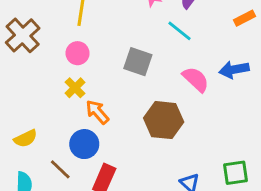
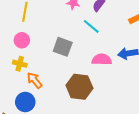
pink semicircle: (196, 79) -> (102, 59), turned -42
yellow cross: (75, 88) -> (20, 64), turned -32

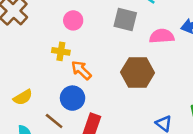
pink circle: (22, 40) -> (73, 20), moved
gray square: (63, 47) -> (125, 20), moved

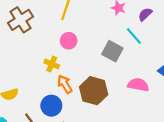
pink semicircle: (162, 36) -> (138, 85), moved
brown hexagon: (138, 73) -> (94, 91), moved

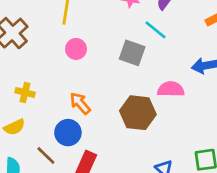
yellow cross: (52, 64) -> (25, 92), moved
brown hexagon: (94, 91) -> (138, 113), moved

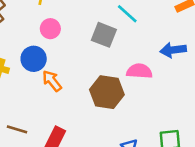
blue circle: (68, 133) -> (34, 59), moved
brown line: (46, 156) -> (17, 129), turned -30

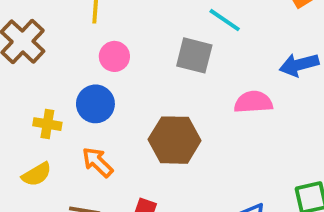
orange arrow: (52, 81) -> (97, 162), moved
brown hexagon: (107, 92) -> (175, 140), moved

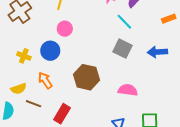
gray square: (194, 55) -> (123, 49), moved
pink semicircle: (253, 102) -> (128, 90), moved
yellow semicircle: (37, 174) -> (19, 89), moved

